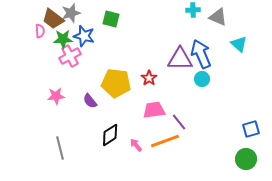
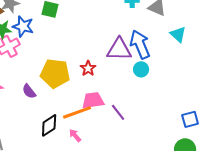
orange line: (165, 141) -> (77, 112), moved

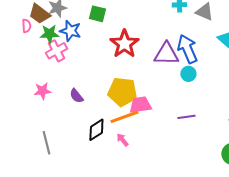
red star: (88, 68) -> (124, 44), moved, size x1.8
yellow pentagon: (55, 73) -> (122, 92), moved
purple line: (118, 112) -> (186, 117), moved, turned -60

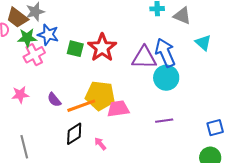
green square: (97, 14) -> (75, 49), moved
cyan circle: (188, 74) -> (166, 78), size x1.6
orange line: (124, 117) -> (81, 106), moved

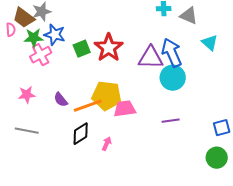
green square: (75, 49) -> (82, 49), turned -36
pink arrow: (100, 144) -> (107, 144), turned 64
gray line: (24, 147) -> (27, 131), moved, turned -65

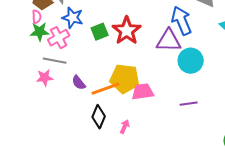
pink semicircle: (11, 30) -> (37, 17), moved
green star: (34, 38) -> (40, 32), moved
blue arrow: (172, 53) -> (182, 21), moved
gray line: (27, 131) -> (55, 61), moved
black diamond: (81, 134) -> (99, 117), turned -35

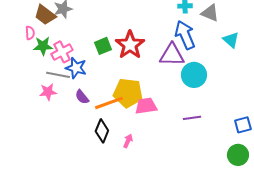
pink semicircle: (37, 17) -> (30, 33), moved
blue star: (73, 18) -> (76, 68), moved

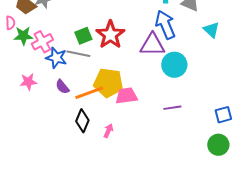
gray line: (58, 75) -> (78, 54), moved

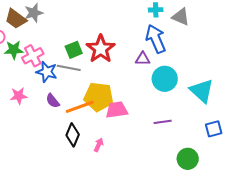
cyan triangle: (211, 30) -> (202, 91), moved, size x1.5
purple triangle: (152, 45) -> (143, 59), size x0.6
green circle: (218, 145) -> (188, 159), moved

